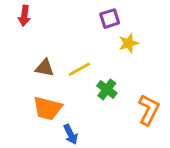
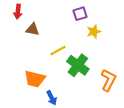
brown triangle: (45, 68) -> (33, 29), moved
green cross: (107, 89) -> (78, 65), size x1.5

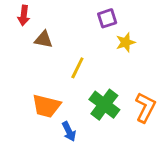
yellow line: (58, 51) -> (77, 68), turned -35
green cross: (78, 65) -> (104, 105), moved

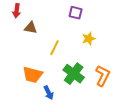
purple square: (107, 18) -> (76, 13), turned 32
yellow star: (126, 42) -> (89, 39), moved

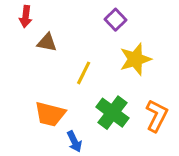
purple square: (76, 13) -> (116, 20), turned 32
yellow star: (89, 39) -> (135, 59), size x1.5

